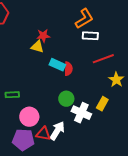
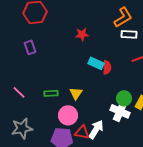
yellow triangle: (37, 47) -> (76, 93), moved, turned 48
green circle: (66, 99) -> (124, 98), moved

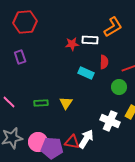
white rectangle: (129, 34) -> (90, 40), moved
red semicircle: (107, 67) -> (104, 62), moved
green circle: (124, 98) -> (119, 87), moved
pink circle: (68, 115) -> (38, 142), moved

